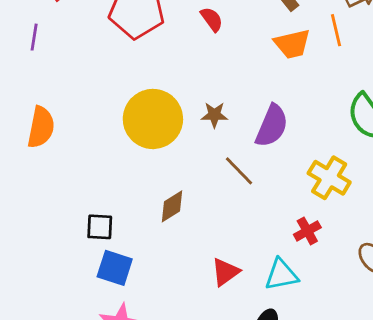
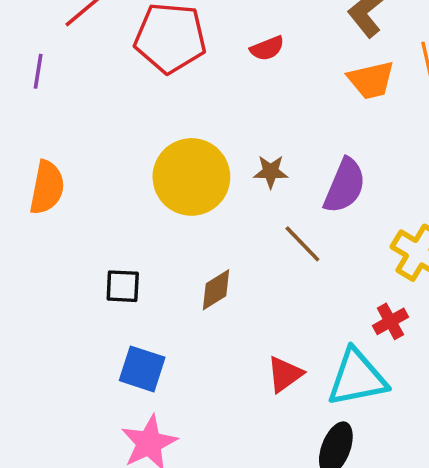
red semicircle: (212, 19) -> (267, 48), turned 104
black square: (100, 227) -> (123, 286), moved
cyan triangle: (281, 275) -> (357, 378), size x1.4

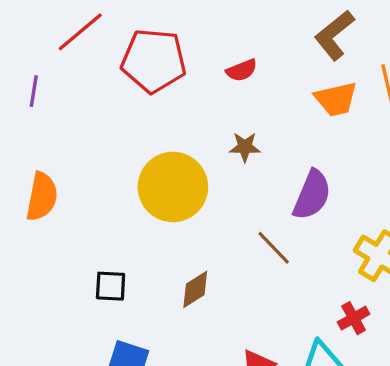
brown star: (271, 172) -> (245, 147), moved

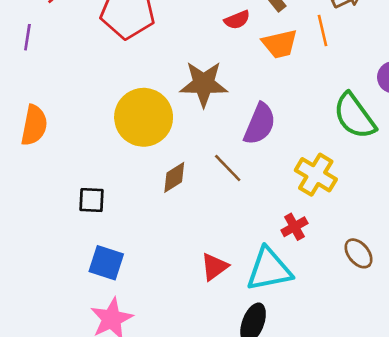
red semicircle: (242, 70) -> (237, 20), moved
brown star: (245, 147) -> (204, 84), size x1.8
brown diamond: (195, 289) -> (174, 177), moved

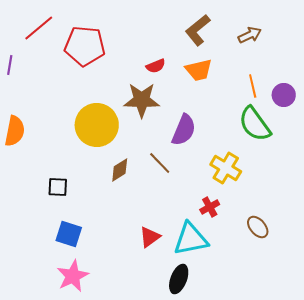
red semicircle: (237, 20) -> (156, 66), moved
orange line: (322, 31) -> (253, 86), moved

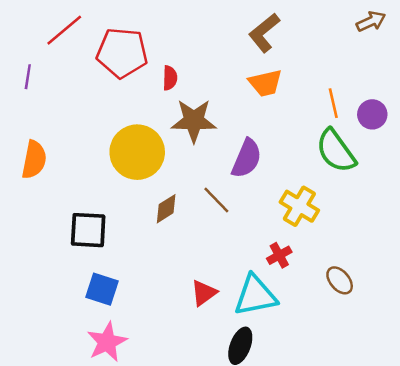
brown arrow: (250, 35) -> (371, 21), moved
red semicircle: (156, 66) -> (170, 78), moved, turned -66
black square: (58, 187) -> (88, 230), size x1.5

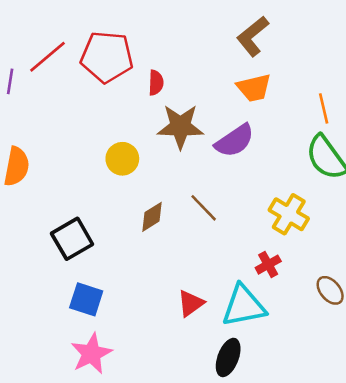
red line: (64, 30) -> (48, 57), moved
yellow circle: (137, 152) -> (122, 159), size x0.6
purple semicircle: (247, 158) -> (235, 141), moved, turned 33
black square: (88, 230) -> (72, 239), turned -33

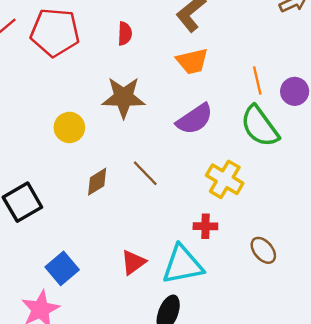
red semicircle: (156, 83) -> (125, 34), moved
purple semicircle: (235, 141) -> (195, 119), moved
red cross: (268, 265) -> (205, 226), turned 30
blue square: (86, 299) -> (62, 268), moved, turned 32

